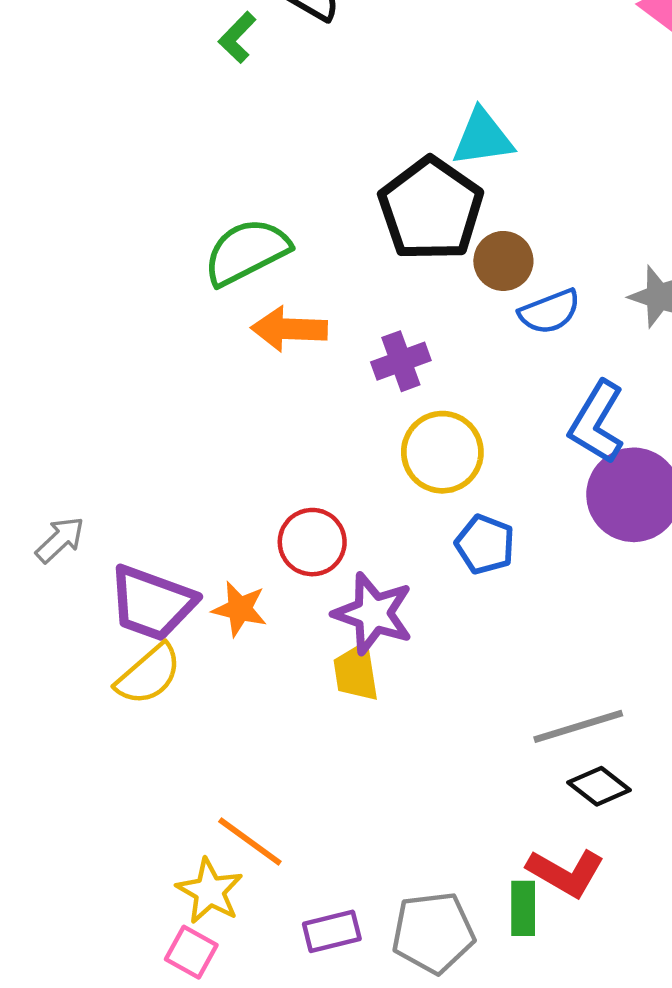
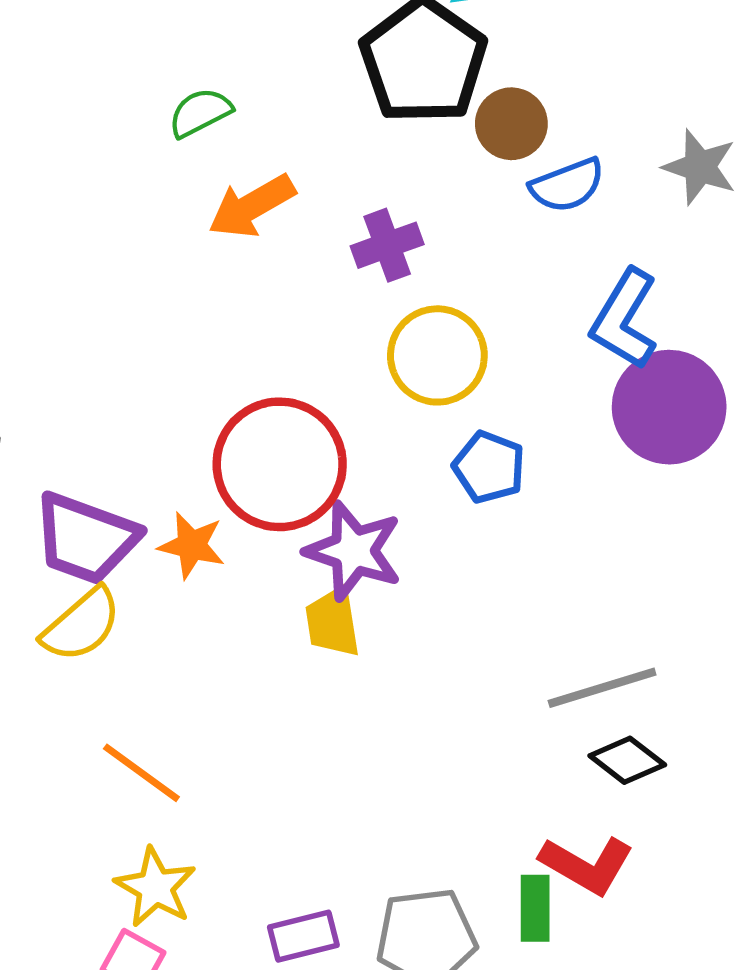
green semicircle: (247, 252) -> (200, 113), size x0.6
orange arrow: (289, 329) -> (252, 206), turned -32
red circle: (312, 542) -> (280, 464), size x1.6
orange line: (250, 842) -> (141, 773), moved

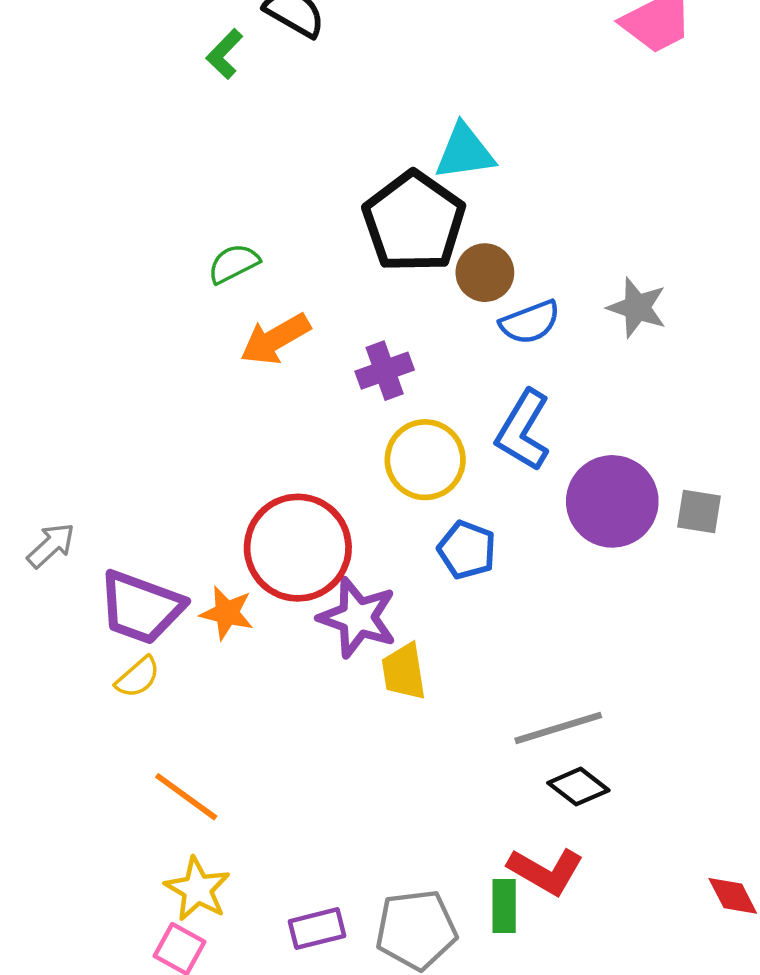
blue L-shape: (624, 319) -> (523, 430), moved
yellow trapezoid: (333, 622) -> (404, 672), moved
yellow semicircle: (81, 625) -> (138, 677), size x0.7

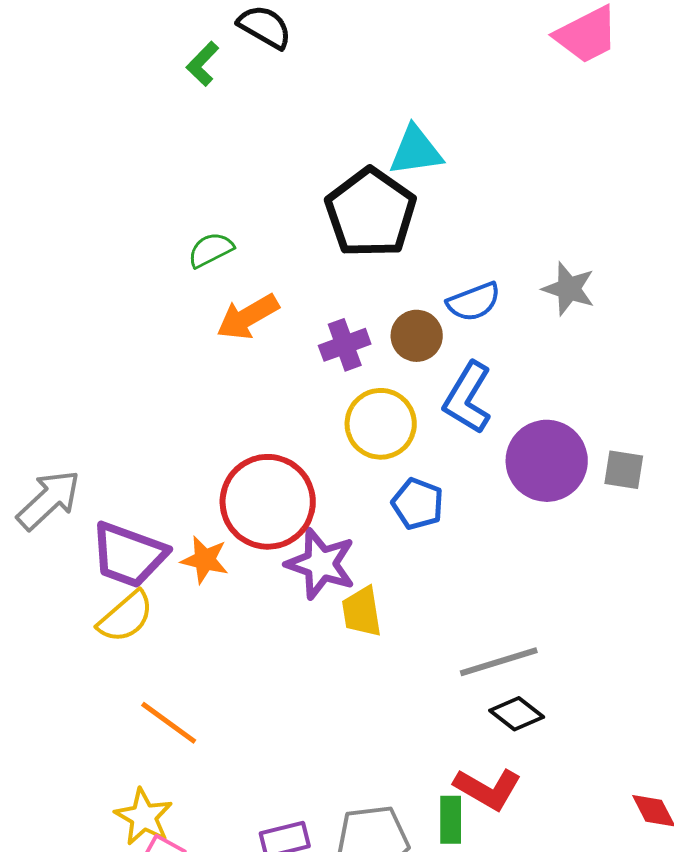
brown circle: (485, 273) -> (417, 336), moved
gray arrow: (51, 545) -> (49, 500), size x1.5
yellow semicircle: (138, 677) -> (126, 617), size x1.4
yellow star: (197, 889) -> (144, 817), moved

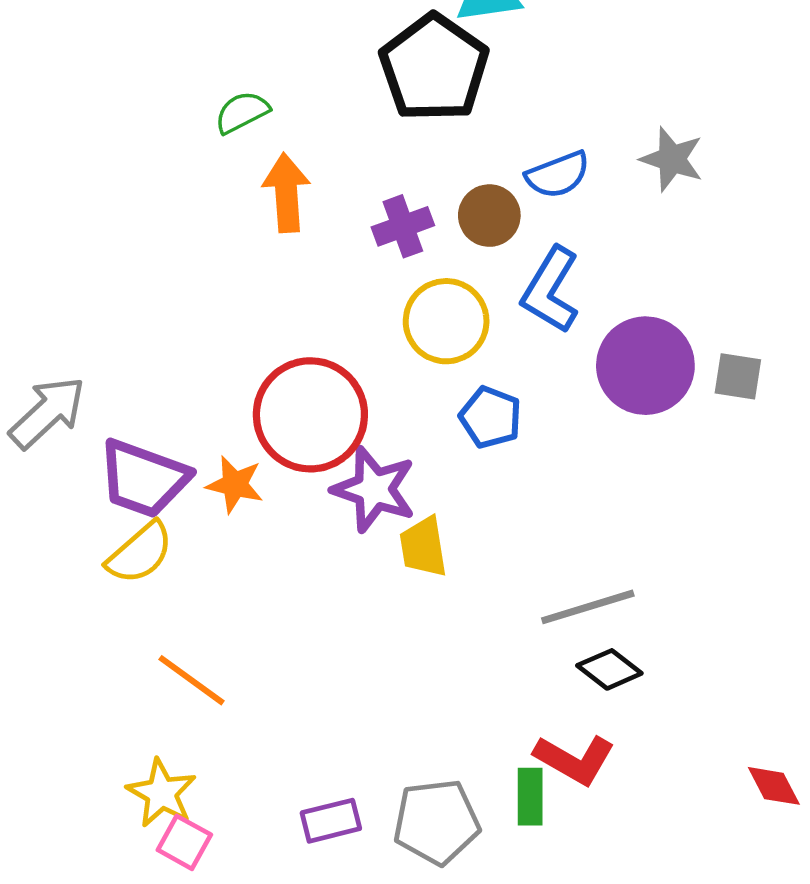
orange arrow: (248, 317) -> (286, 193), turned 116

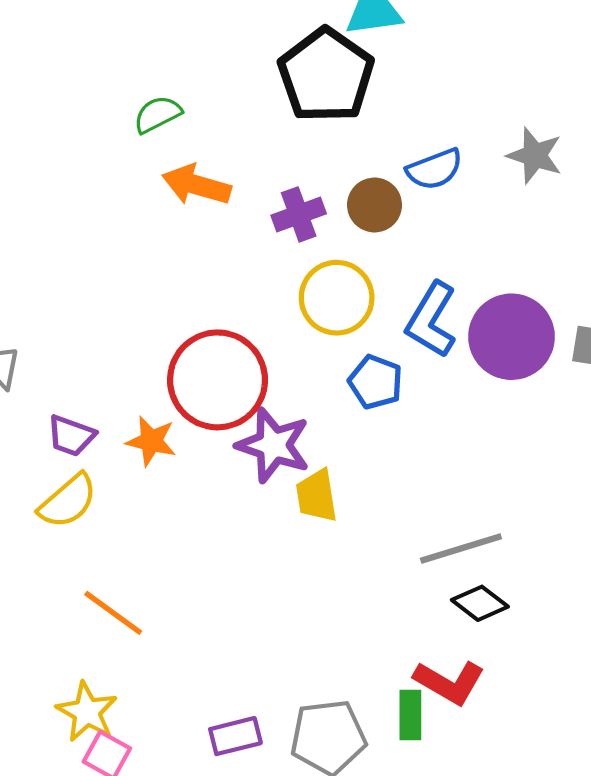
orange arrow: (286, 193) -> (196, 185), turned -70
blue L-shape: (551, 290) -> (431, 320), moved
purple trapezoid: (144, 478) -> (71, 436), size x0.6

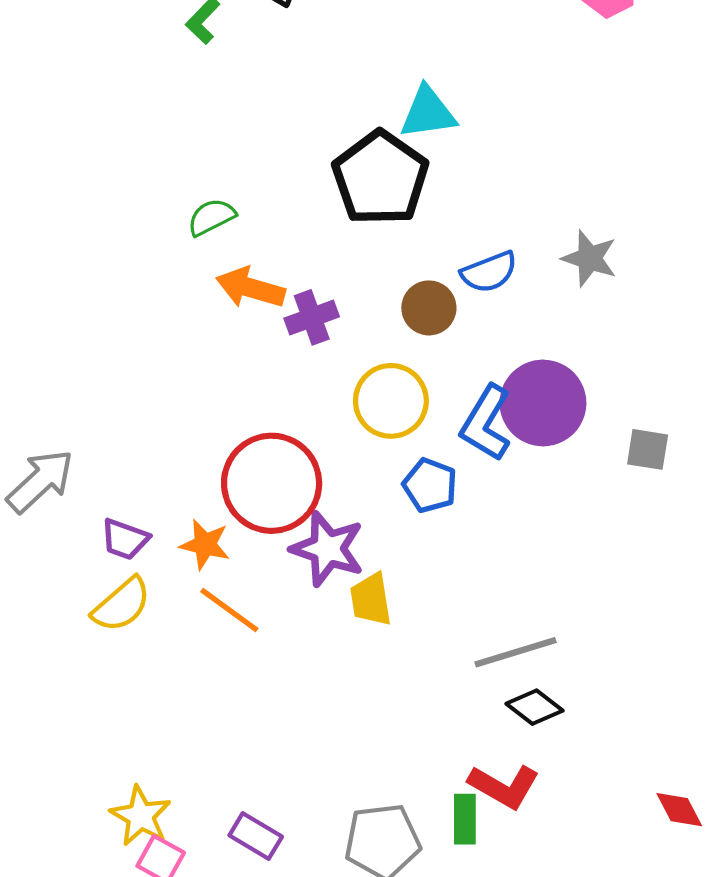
purple cross: (299, 214) -> (312, 317), moved
purple circle: (511, 337) -> (543, 403), moved
orange line: (113, 613) -> (229, 610), moved
purple rectangle: (235, 736) -> (256, 836), moved, turned 45

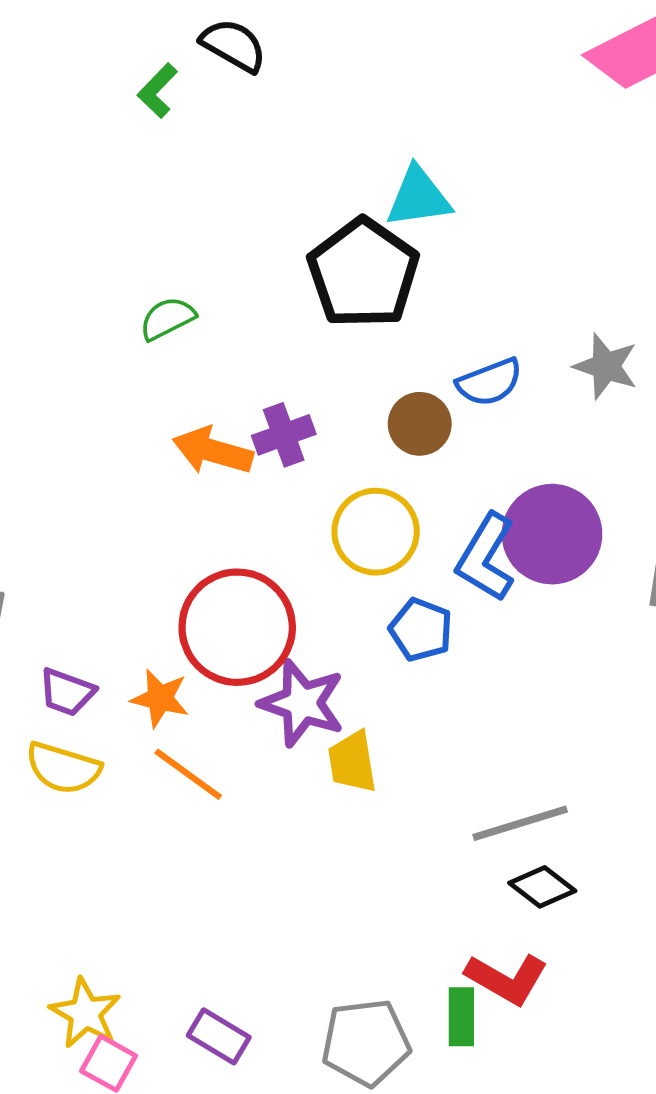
orange arrow: (250, 288) -> (213, 451), moved
yellow semicircle: (122, 605) -> (63, 768), turned 58

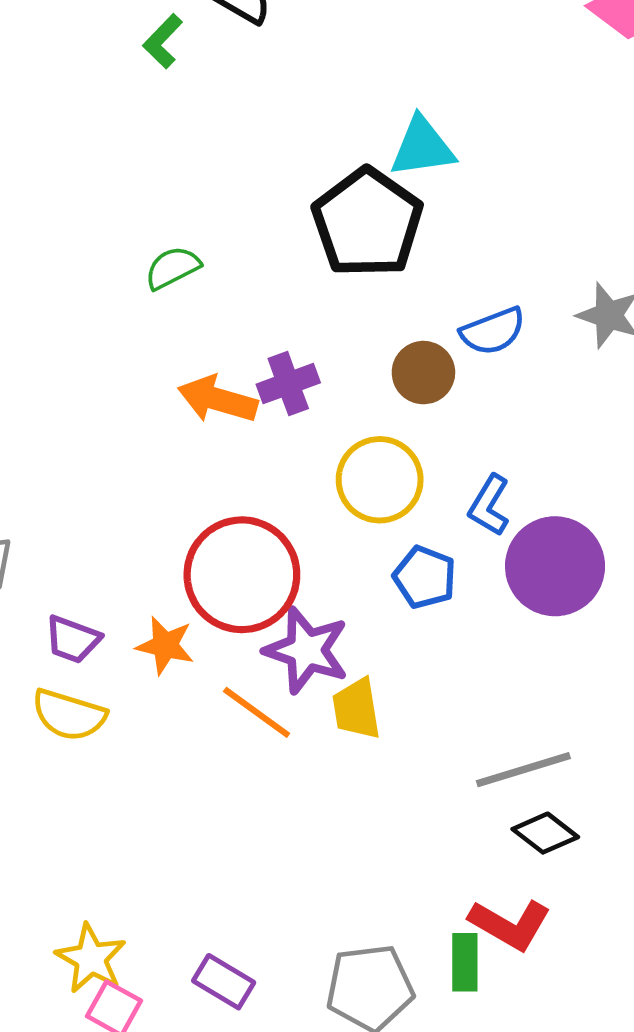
purple circle: (552, 534) -> (555, 566), moved
blue L-shape: (486, 557) -> (489, 505), size x0.7
orange line: (188, 774) -> (257, 712), moved

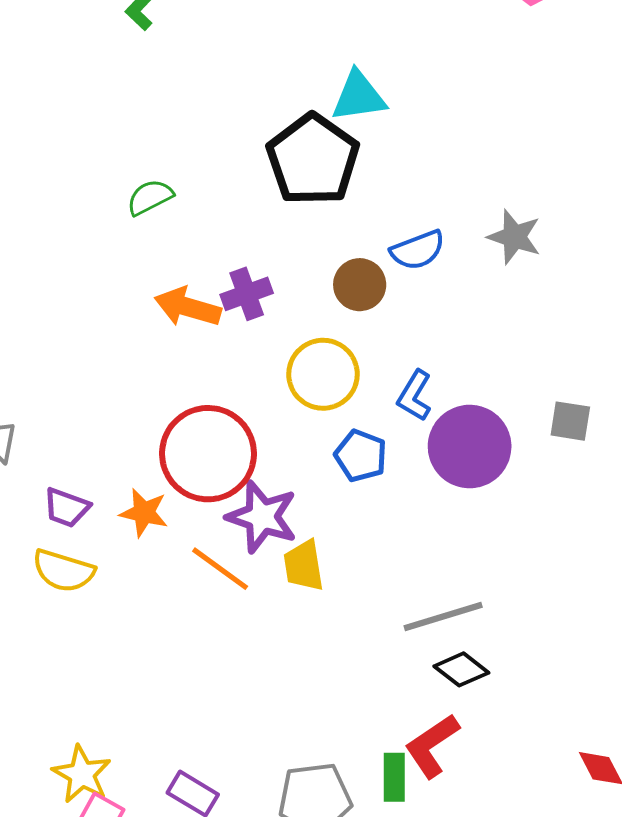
red L-shape: (510, 924) -> (432, 746), turned 116

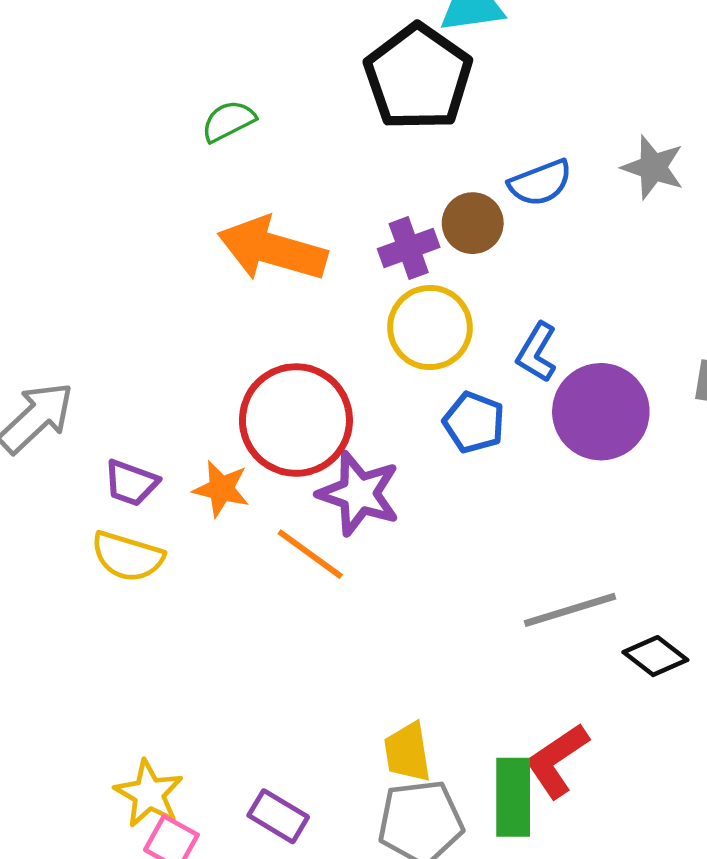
purple cross: (247, 294) -> (409, 248), moved
orange arrow: (188, 307) -> (272, 249), size x1.4
yellow trapezoid: (304, 566) -> (407, 752), moved
black diamond: (461, 669) -> (655, 656), moved
green rectangle: (394, 777) -> (513, 797), size x1.4

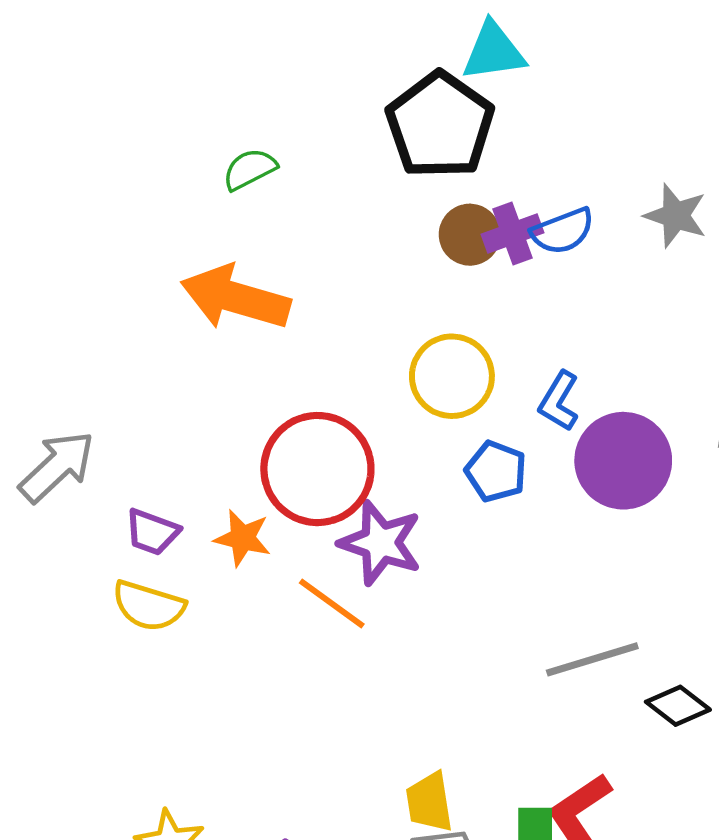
brown circle: (473, 223) -> (470, 235), moved
purple cross: (409, 248) -> (513, 233), moved
orange arrow: (272, 249) -> (235, 298), moved

